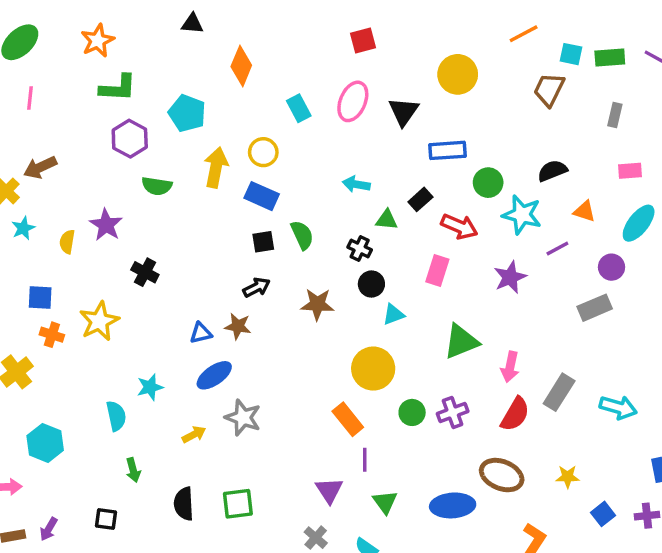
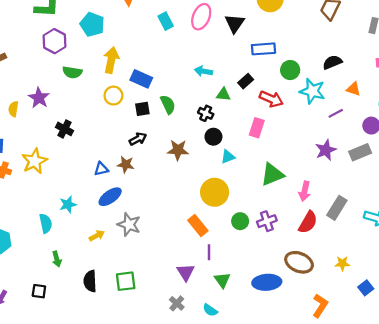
yellow circle: (263, 152) -> (113, 96), moved
purple star: (510, 277) -> (326, 150), moved

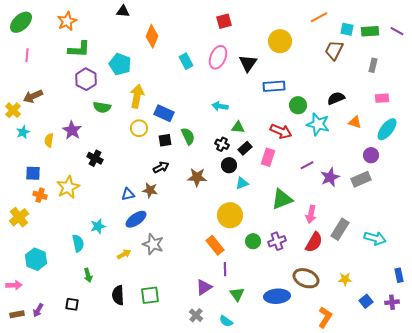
black rectangle: (246, 81) -> (245, 148), moved
purple line: (336, 113) -> (307, 165), moved
purple triangle: (186, 272) -> (204, 287), turned 30

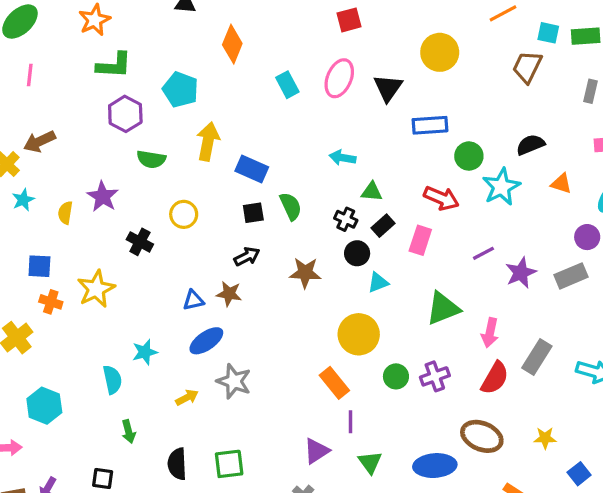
cyan star: (318, 124) -> (501, 187), turned 30
yellow circle: (139, 128) -> (184, 214), moved

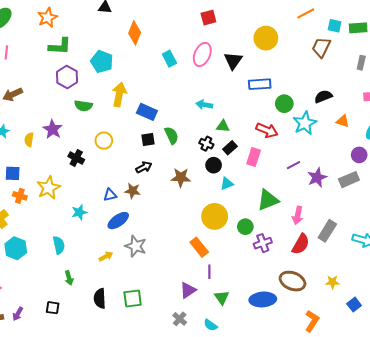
cyan star: (145, 352) -> (79, 212), moved
green circle: (396, 376) -> (245, 227), moved
cyan hexagon: (44, 406) -> (16, 248), moved

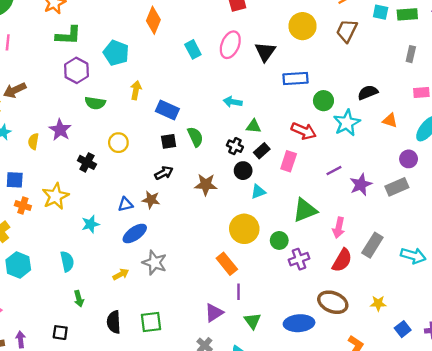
brown trapezoid: (321, 47) -> (347, 31), moved
yellow arrow: (119, 94) -> (136, 90), size x0.7
purple arrow: (18, 314) -> (21, 340), turned 144

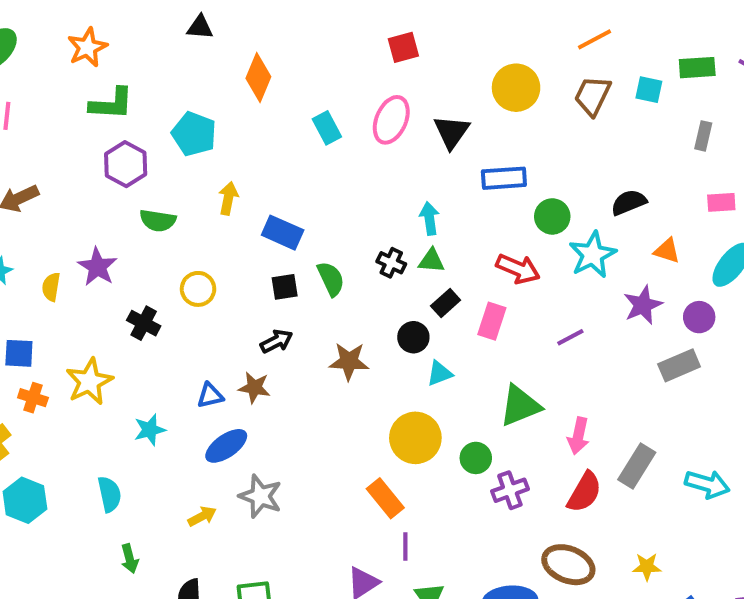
cyan square: (381, 12) -> (649, 90), moved
cyan arrow: (233, 102) -> (429, 218), moved, turned 72
black cross: (235, 146) -> (391, 263), moved
purple star: (361, 185) -> (643, 305), moved

